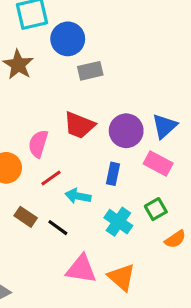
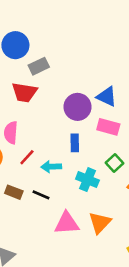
red trapezoid: (79, 125) -> (24, 92), moved
blue triangle: (164, 126) -> (107, 96), turned -40
orange triangle: (122, 277) -> (100, 223), turned 45

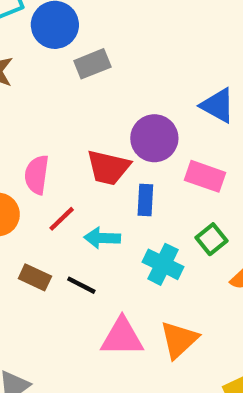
red trapezoid: (24, 92) -> (108, 168), moved
blue triangle: (107, 96) -> (218, 106), moved

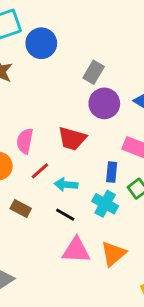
gray rectangle: (92, 64) -> (94, 72), moved, turned -40
purple circle: (154, 138) -> (104, 103), moved
blue rectangle: (145, 200) -> (112, 172), moved
black line: (81, 285) -> (65, 215), moved

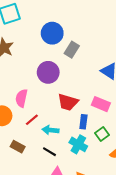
blue circle: (41, 43) -> (52, 33), moved
purple circle: (104, 103) -> (48, 72), moved
red trapezoid: (72, 139) -> (68, 102), moved

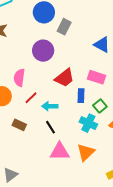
red trapezoid: (68, 102) -> (64, 78), turned -50
cyan cross: (78, 144) -> (88, 123), moved
black line: (49, 152) -> (51, 127), turned 32

